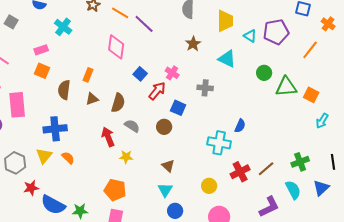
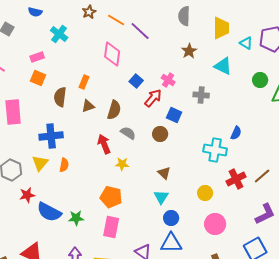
orange semicircle: (68, 158) -> (64, 165), turned 56

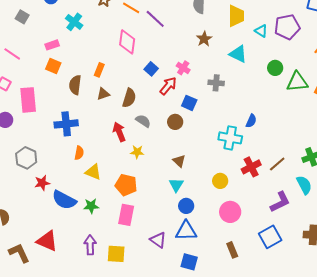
yellow triangle: (40, 163) -> (93, 172), moved, turned -48

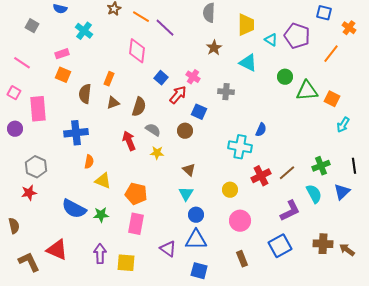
purple pentagon: (287, 27) -> (297, 36), turned 30
yellow star: (137, 152) -> (157, 153), moved
red star: (42, 183) -> (29, 193), moved

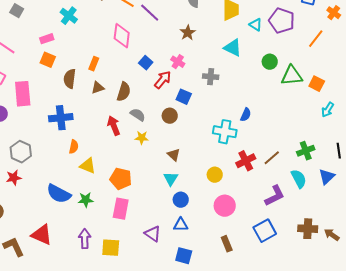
brown star: (214, 48) -> (188, 33), moved
blue triangle: (196, 240) -> (181, 225), size x0.7

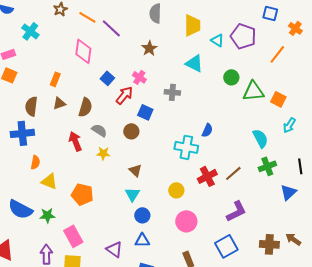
brown semicircle: (70, 79) -> (31, 106), moved
cyan semicircle: (299, 179) -> (260, 138), moved
pink rectangle: (121, 209) -> (73, 236), moved, turned -40
brown arrow: (332, 235) -> (293, 239), moved

